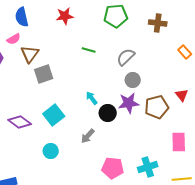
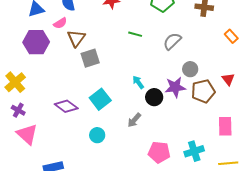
gray circle: (133, 80) -> (190, 69), moved

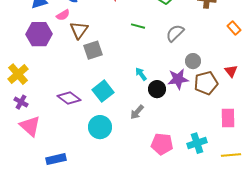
cyan circle: (97, 135) -> (100, 127), size x1.5

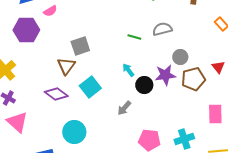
green line: (138, 26) -> (134, 37), moved
brown triangle: (79, 30) -> (66, 66), moved
gray semicircle: (175, 33) -> (162, 29), turned 30
cyan circle: (100, 127) -> (74, 132), moved

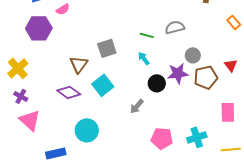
gray square: (80, 46) -> (107, 48), moved
cyan arrow: (128, 70) -> (144, 58), moved

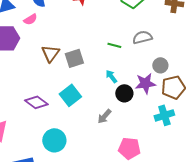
cyan arrow: (144, 58) -> (111, 76), moved
brown triangle: (79, 64) -> (50, 53), moved
cyan cross: (197, 137) -> (164, 115), moved

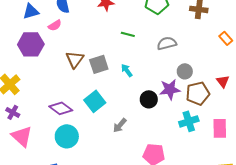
green line: (114, 45) -> (128, 34), moved
cyan arrow: (111, 76) -> (127, 70), moved
gray arrow: (104, 116) -> (120, 125), moved
cyan circle: (54, 140) -> (67, 136), moved

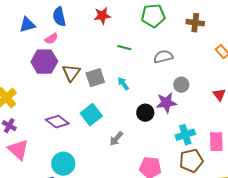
purple hexagon: (31, 44) -> (44, 62), moved
brown pentagon: (198, 93) -> (191, 161), moved
cyan circle: (67, 136) -> (63, 164), moved

